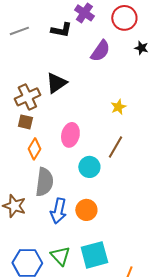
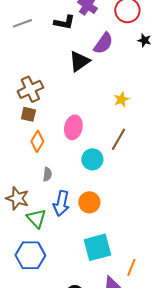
black triangle: (56, 83) -> (79, 61), moved
gray semicircle: (44, 182) -> (47, 174), size x0.5
green triangle: (60, 256) -> (36, 218), moved

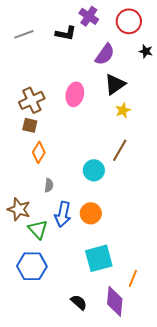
black triangle: (79, 61) -> (115, 84), moved
pink ellipse: (73, 127) -> (75, 94), moved

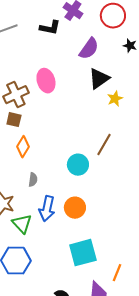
pink ellipse: (75, 94) -> (46, 81), moved, turned -30
yellow star: (123, 110) -> (115, 99), moved

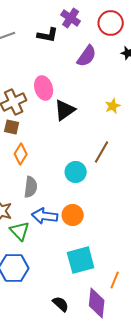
black triangle: (99, 79) -> (65, 110), moved
gray semicircle: (33, 180) -> (31, 187), size x1.5
blue arrow: (47, 209) -> (45, 216), turned 85

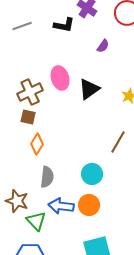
purple semicircle: (87, 56) -> (103, 46), size x0.6
black triangle: (65, 110) -> (89, 89), moved
cyan circle: (76, 172) -> (92, 174), moved

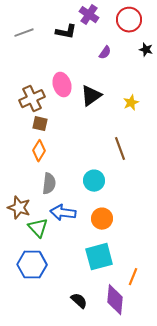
brown square: (28, 117) -> (40, 124), moved
brown line: (118, 142) -> (120, 149), turned -50
orange circle: (89, 205) -> (102, 219), moved

